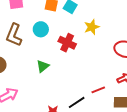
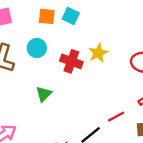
yellow star: (92, 27) -> (98, 53), moved

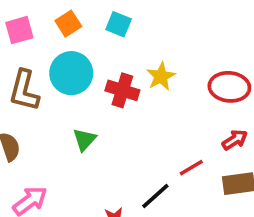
orange square: (47, 16) -> (68, 24), moved, turned -36
cyan circle: (37, 48) -> (71, 73), size x1.5

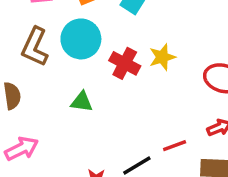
green triangle: (84, 140) -> (82, 102), turned 45

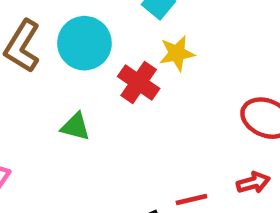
yellow star: (162, 57) -> (177, 53), moved

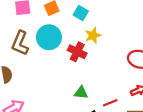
green triangle: (75, 127) -> (81, 93), moved

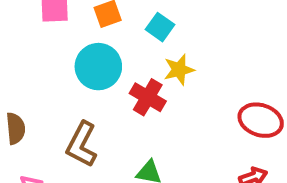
brown L-shape: (20, 43) -> (82, 144), moved

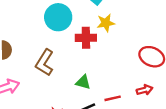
red cross: (148, 97) -> (86, 38), turned -36

